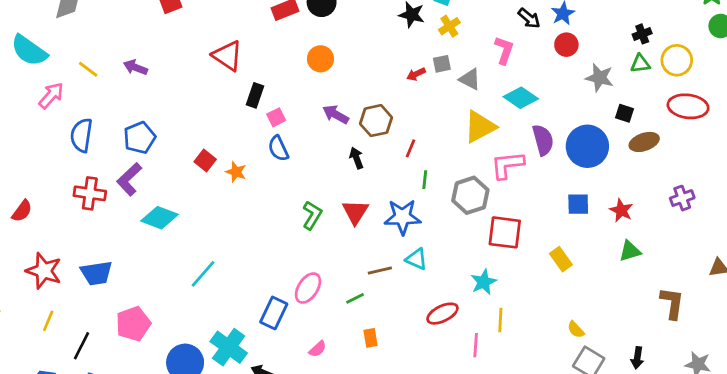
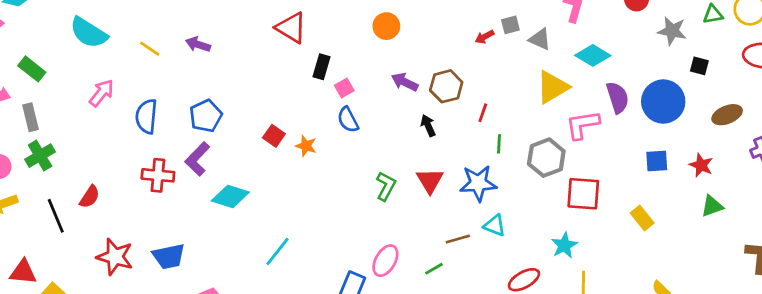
pink arrow: (51, 95) -> (102, 93), moved
brown ellipse: (644, 142) -> (727, 115), moved

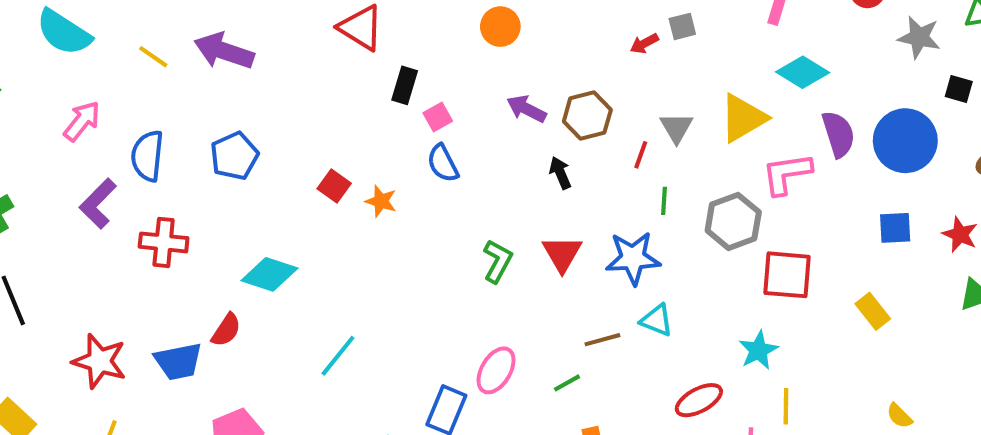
gray triangle: (540, 39) -> (677, 128), moved, turned 35
purple arrow: (198, 44) -> (224, 51), size x1.6
purple L-shape: (197, 159) -> (98, 203), moved
red semicircle: (90, 197) -> (226, 330), moved

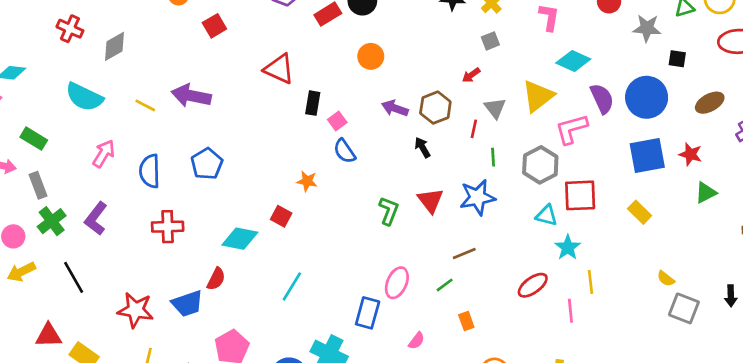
red arrow: (644, 44) -> (471, 75), moved
red square: (334, 186) -> (281, 216), moved
purple L-shape: (98, 203) -> (96, 219), moved
blue square: (895, 228) -> (647, 155), size x1.6
cyan triangle: (657, 320) -> (547, 215), moved

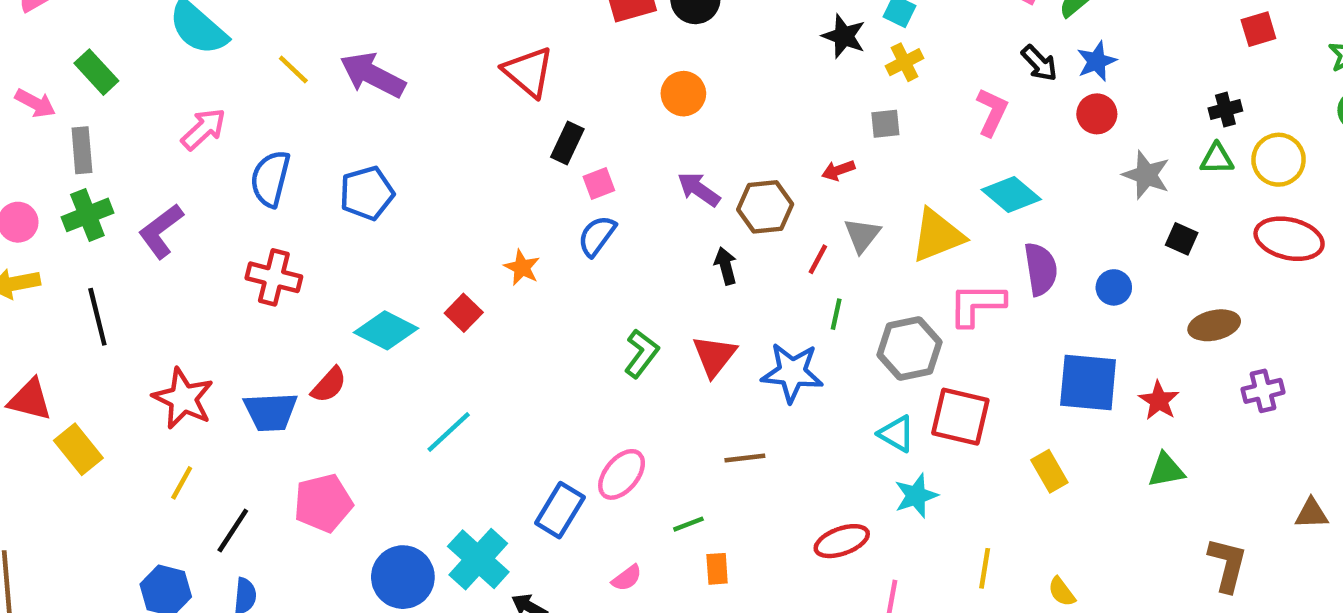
blue circle: (647, 97) -> (1114, 287), size x0.5
blue semicircle: (344, 151) -> (597, 236), turned 55
yellow line: (590, 282) -> (985, 568), moved
green line: (445, 285) -> (688, 524), moved

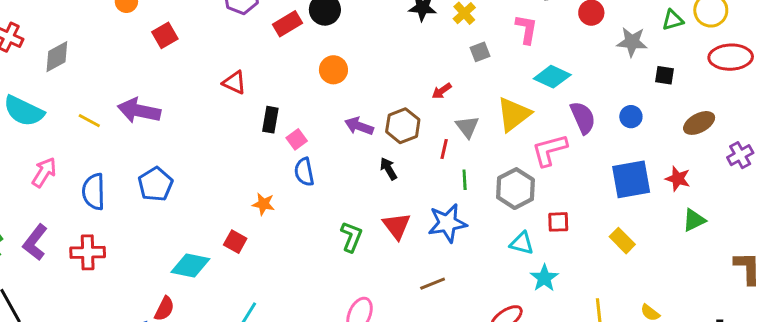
red triangle: (528, 72) -> (234, 82), size x0.7
gray square: (885, 124) -> (480, 52), moved
blue semicircle: (597, 236) -> (304, 172), turned -32
red cross: (274, 277) -> (88, 252), moved
red square: (960, 417) -> (558, 222), size x0.6

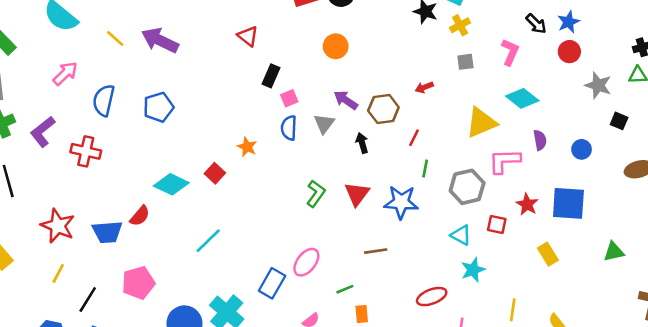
purple semicircle: (583, 118) -> (540, 140), size x0.7
gray triangle: (467, 127) -> (324, 124), moved
red star: (678, 179) -> (527, 204), moved

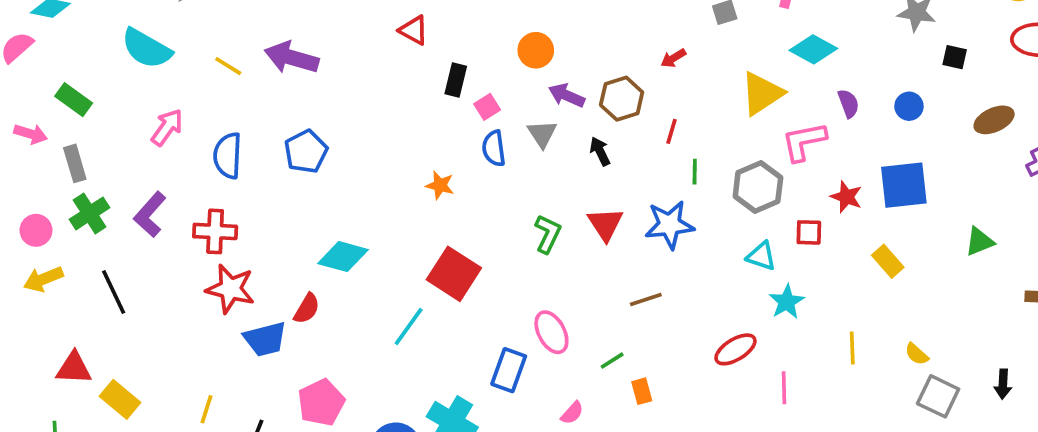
orange circle: (336, 46) -> (536, 50), moved
red square: (215, 173) -> (454, 274), moved, size x1.8
red star: (58, 226) -> (230, 289), moved
pink ellipse: (306, 262) -> (551, 332), turned -56

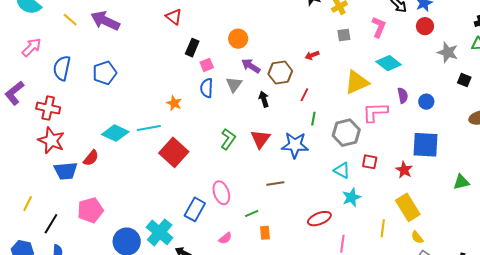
blue circle: (909, 106) -> (426, 102), moved
red star: (846, 197) -> (404, 170), moved
yellow rectangle: (888, 261) -> (408, 207), moved, size x1.5
cyan line: (409, 327) -> (149, 128), moved, turned 35

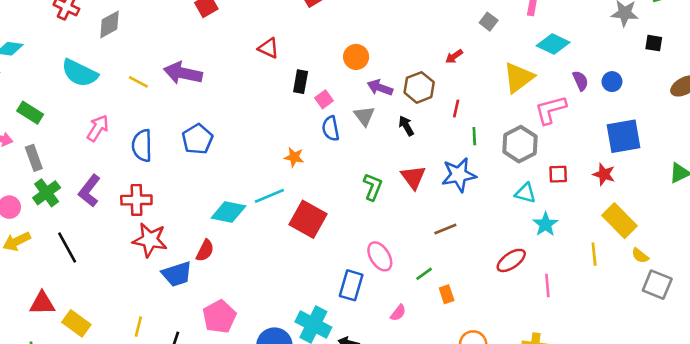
gray square: (344, 35) -> (489, 22), turned -32

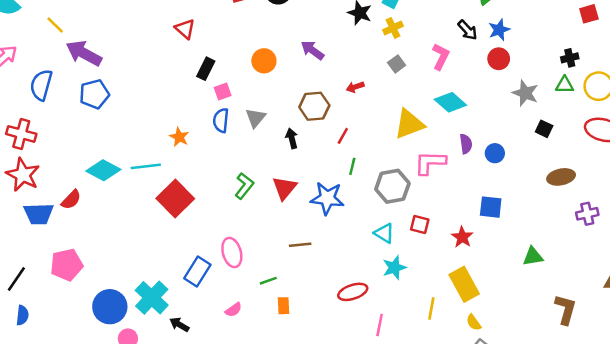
purple arrow: (183, 73) -> (84, 53), moved
purple arrow: (380, 88) -> (312, 50), moved
blue square: (624, 136) -> (491, 207), size x0.7

